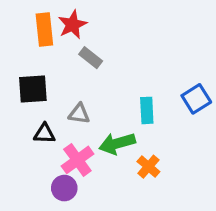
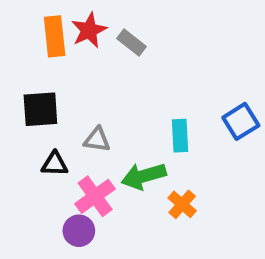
gray rectangle: (91, 58) -> (131, 42), moved

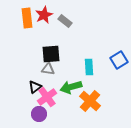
black square: (40, 109) -> (51, 54), moved
black triangle: (55, 164) -> (35, 87), moved, turned -40
orange cross: (182, 204) -> (90, 101), size x1.5

